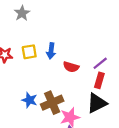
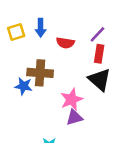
brown cross: (52, 103) -> (40, 73), moved, turned 35
black triangle: (97, 103) -> (100, 80), turned -45

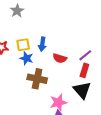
blue star: (23, 86) -> (26, 58), moved

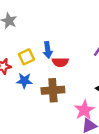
blue star: (26, 58) -> (24, 81), moved
red semicircle: (60, 58) -> (60, 62), moved

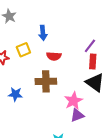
blue arrow: (48, 50) -> (43, 33), moved
blue star: (24, 81) -> (15, 94), moved

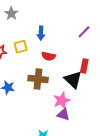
purple line: (90, 46) -> (84, 32), moved
black triangle: (95, 83) -> (73, 80), moved
purple triangle: (77, 115) -> (63, 115), turned 32

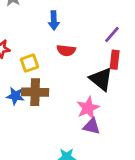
purple line: (84, 32) -> (112, 34), moved
yellow square: (21, 47) -> (29, 63), moved
brown cross: (38, 79) -> (35, 92), moved

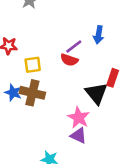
blue arrow: (54, 20) -> (99, 35), moved
purple line: (112, 34) -> (74, 46), moved
pink star: (88, 108) -> (79, 118), turned -30

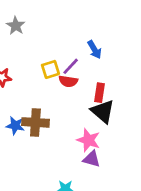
blue arrow: (99, 35) -> (95, 50), turned -30
yellow square: (33, 65) -> (50, 69), moved
red rectangle: (113, 78) -> (100, 93), moved

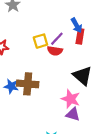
red rectangle: (100, 93) -> (80, 36), moved

